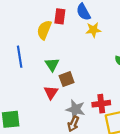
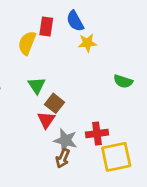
brown square: (67, 79) -> (54, 103), turned -32
red triangle: (51, 92) -> (46, 120), moved

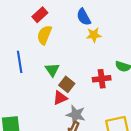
red rectangle: (46, 27) -> (40, 15), moved, turned 40
red triangle: (46, 120) -> (60, 98), turned 32
red cross: (97, 134) -> (102, 79), moved

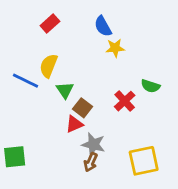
yellow semicircle: (44, 35) -> (49, 66), moved
blue line: (20, 62) -> (25, 81), turned -55
red cross: (102, 79) -> (125, 101), turned -36

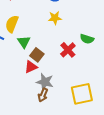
yellow star: (115, 48) -> (55, 18), moved

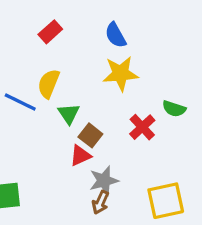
yellow star: (55, 18) -> (121, 74), size x1.5
gray star: (45, 82) -> (104, 181), turned -30

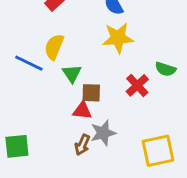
brown square: (90, 135) -> (91, 93), turned -36
red triangle: (80, 156) -> (82, 111), turned 30
brown arrow: (100, 202) -> (82, 145), moved

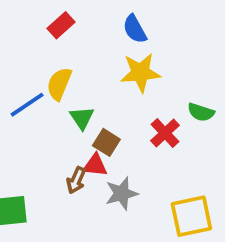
blue line: (29, 63) -> (27, 105), turned -60
brown square: (91, 93) -> (106, 142), turned 30
brown arrow: (82, 145) -> (76, 180), moved

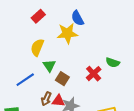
yellow star: (140, 73) -> (67, 33), moved
blue line: (27, 105) -> (25, 80), moved
red triangle: (95, 165) -> (58, 101), moved

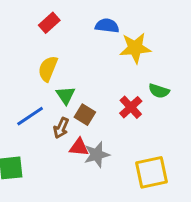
blue semicircle: (77, 18) -> (107, 26), turned 126
yellow star: (67, 33) -> (135, 48), moved
brown arrow: (46, 99) -> (61, 128), moved

